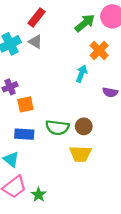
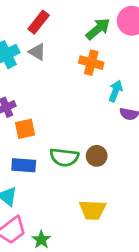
orange cross: (99, 50) -> (91, 63), moved, turned -30
cyan arrow: (82, 74) -> (116, 91), moved
yellow trapezoid: (80, 154) -> (93, 210), moved

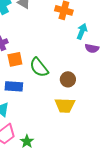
green semicircle: (64, 157) -> (39, 67), moved, turned 45
yellow trapezoid: (93, 210) -> (65, 105), moved

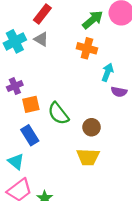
blue rectangle: (14, 86) -> (30, 135), turned 54

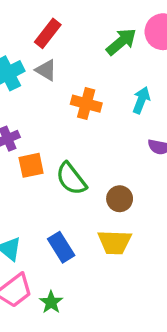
orange cross: (87, 48) -> (86, 104), moved
cyan arrow: (108, 72) -> (141, 100), moved
blue rectangle: (30, 135) -> (61, 247), moved

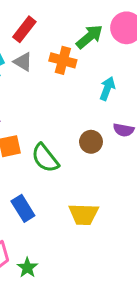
orange cross: (86, 104) -> (63, 60), moved
brown circle: (120, 199) -> (91, 142), moved
blue rectangle: (61, 247) -> (23, 208), moved

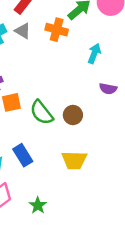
brown circle: (91, 142) -> (73, 115), moved
green star: (27, 268) -> (38, 205), moved

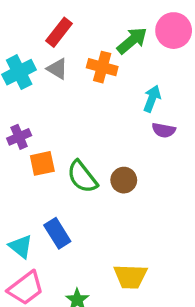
purple semicircle: (108, 89) -> (164, 130), moved
yellow trapezoid: (74, 160) -> (130, 276), moved

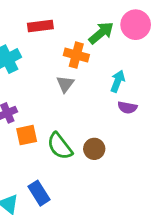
red rectangle: (59, 32) -> (40, 26), turned 45
gray triangle: (57, 69) -> (65, 84), moved, turned 36

